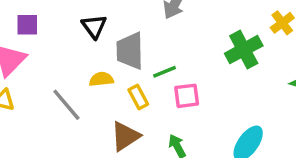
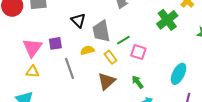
purple square: (27, 25) -> (55, 43), moved
pink square: (187, 96) -> (138, 52), turned 35
gray line: (66, 105) -> (69, 68), turned 30

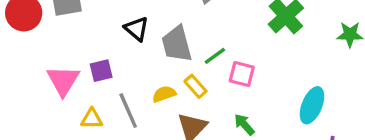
yellow semicircle: (87, 50) -> (164, 94), moved
yellow triangle: (33, 72) -> (92, 119), moved

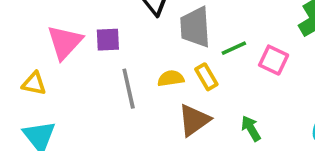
pink square: (242, 74) -> (274, 60), moved
yellow triangle: (92, 119) -> (34, 84), moved

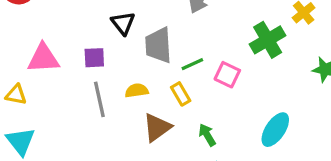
purple square: (108, 40) -> (94, 58), moved
pink triangle: (65, 42) -> (43, 58), turned 44
yellow rectangle: (206, 77) -> (181, 94), moved

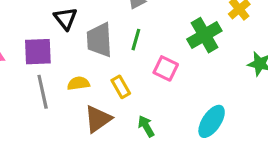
purple square: (94, 58) -> (38, 52), size x1.4
green line: (192, 64) -> (136, 40), moved, turned -50

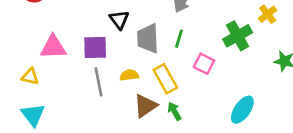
yellow rectangle: (121, 87) -> (165, 79), size x1.5
green arrow: (146, 126) -> (174, 111), moved

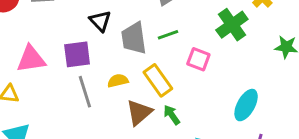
green line: (179, 39) -> (168, 35), turned 60

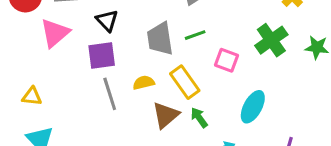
black triangle: (100, 21) -> (107, 21), moved
green cross: (232, 25) -> (271, 40), moved
pink triangle: (31, 59) -> (55, 33), moved, turned -32
cyan ellipse: (246, 105) -> (253, 107), moved

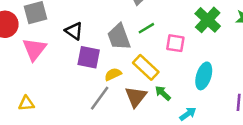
purple square: (102, 56) -> (89, 57), moved, turned 30
gray line: (110, 94) -> (100, 98), moved, turned 65

